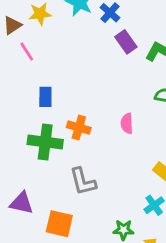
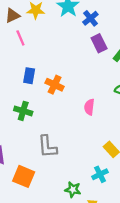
orange cross: (79, 128) -> (55, 85), moved
green cross: (45, 142) -> (23, 111), size x0.7

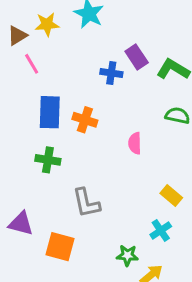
blue cross: (90, 18) -> (111, 73), moved, turned -35
blue rectangle: (29, 76) -> (50, 112), size x1.5

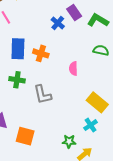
blue cross: (111, 73) -> (58, 23), turned 32
yellow rectangle: (171, 195) -> (97, 102), size x1.5
gray L-shape: (86, 203) -> (43, 95), moved

